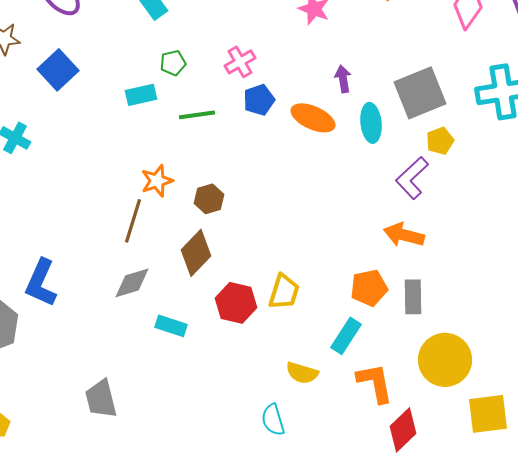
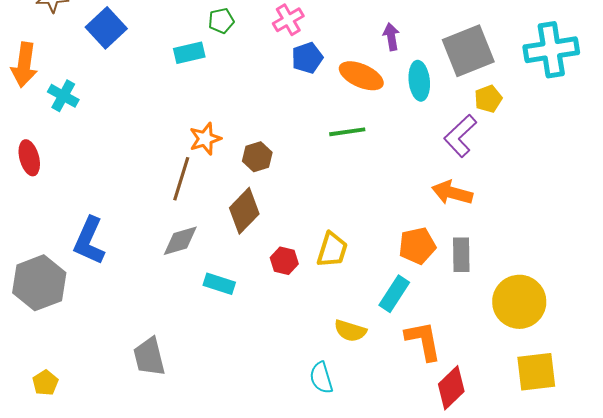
green line: (197, 115) -> (347, 132), moved
red hexagon: (236, 303) -> (284, 261), size x0.7
yellow circle: (445, 360) -> (519, 302), moved

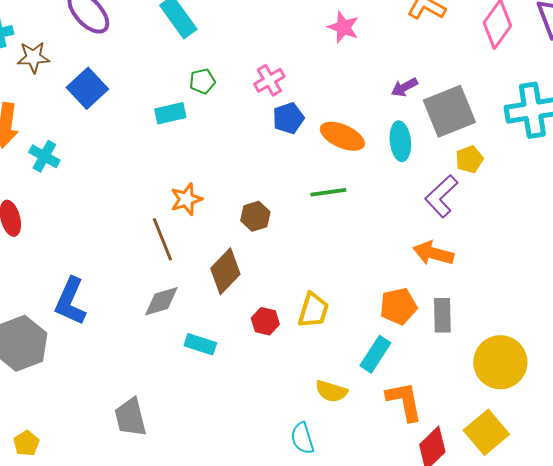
purple arrow: (391, 37) -> (404, 87), moved, turned -108
brown hexagon: (257, 157) -> (255, 216), moved
brown line: (181, 179) -> (162, 239), turned -39
yellow square: (536, 372) -> (486, 432), moved, turned -33

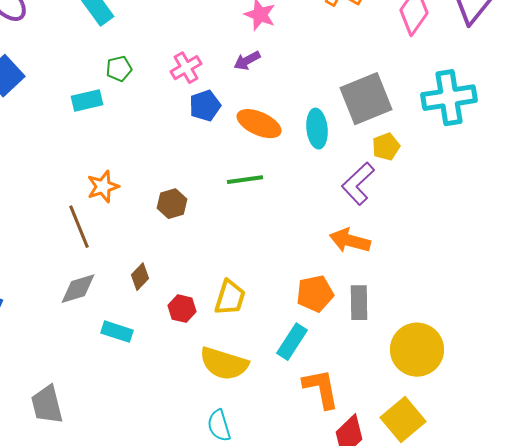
purple arrow: (404, 87) -> (247, 61), moved
brown diamond: (225, 271) -> (140, 277), moved, size x0.6
yellow semicircle: (331, 391) -> (224, 364), moved, size x1.5

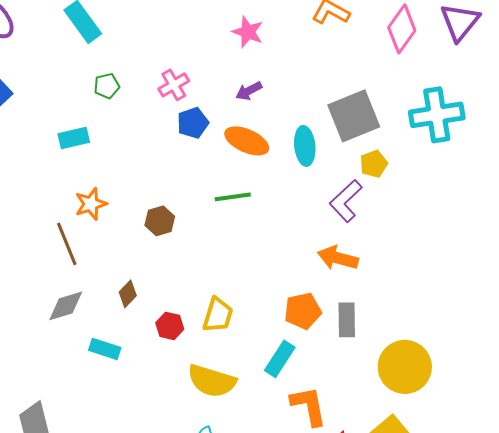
purple arrow: (247, 61) -> (249, 91), moved
cyan rectangle: (87, 101) -> (74, 138), moved

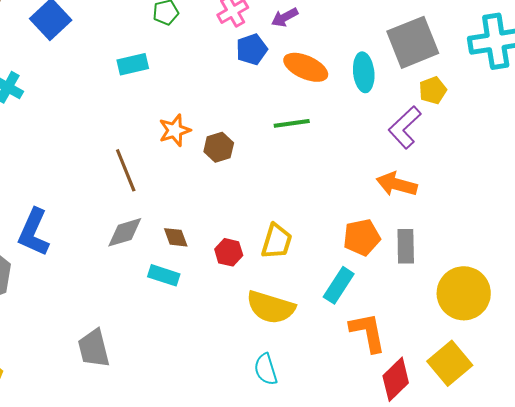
purple arrow: (249, 91) -> (285, 17), moved
orange star: (91, 204) -> (175, 130), moved
brown diamond: (128, 294) -> (176, 237), moved, turned -64

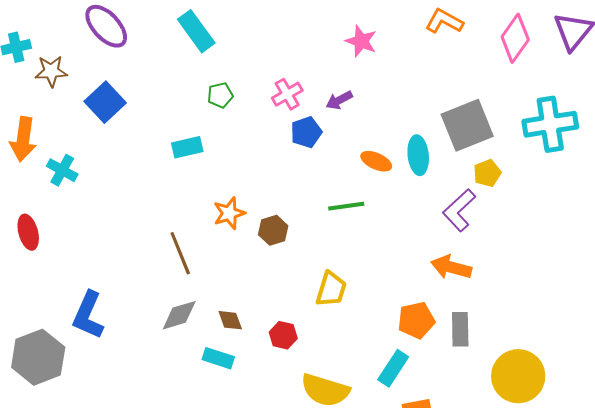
orange ellipse: (306, 67) -> (376, 161), moved, size x0.7
yellow trapezoid: (277, 241) -> (331, 289), moved

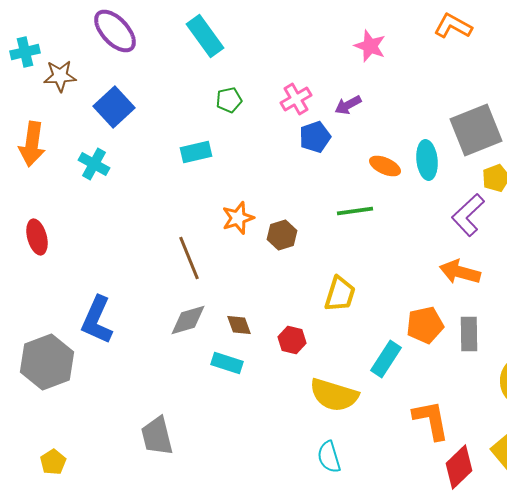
cyan cross: (62, 170) -> (94, 164), moved
cyan rectangle: (393, 368) -> (386, 359), moved

